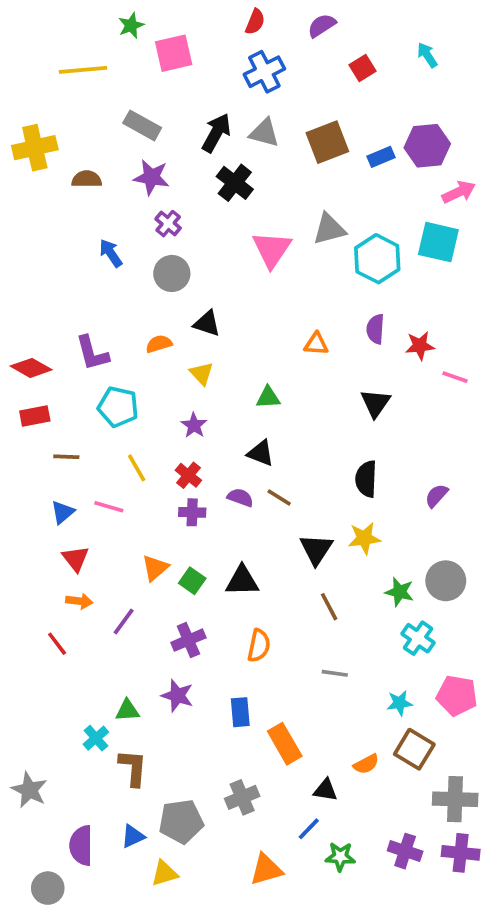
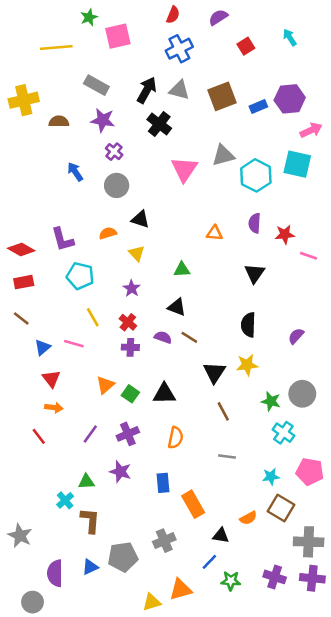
brown line: (66, 457) -> (21, 318), moved, turned 36
purple line: (124, 622) -> (90, 434), moved
yellow triangle: (164, 873) -> (152, 602), moved

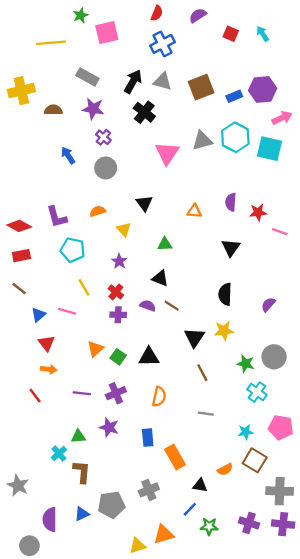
red square: (246, 46) -> (231, 34), moved, turned -35
cyan hexagon: (256, 175) -> (235, 137), moved
black triangle: (140, 219) -> (144, 203), moved, turned 36
purple line: (90, 434) -> (82, 393), turned 60

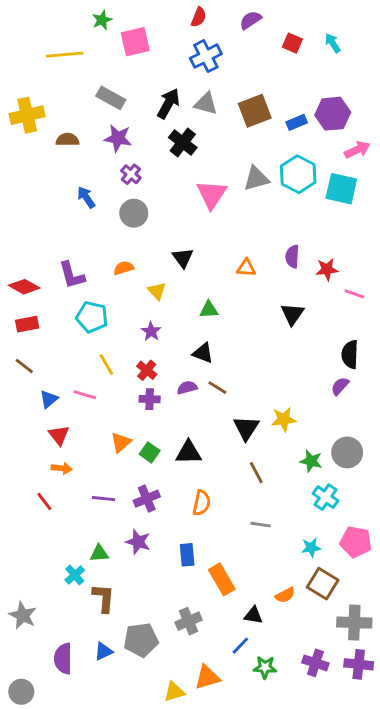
black semicircle: (225, 294) -> (350, 354), moved
purple semicircle: (148, 306) -> (187, 388), turned -35
gray circle: (29, 546) -> (21, 692), moved

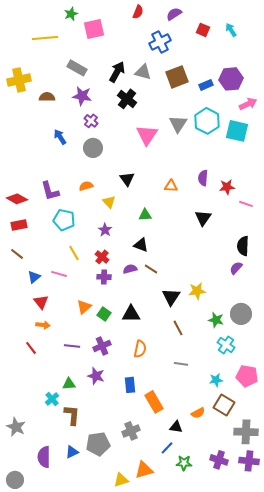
blue cross: (206, 56) -> (160, 42), moved
gray triangle: (256, 179) -> (178, 124), turned -42

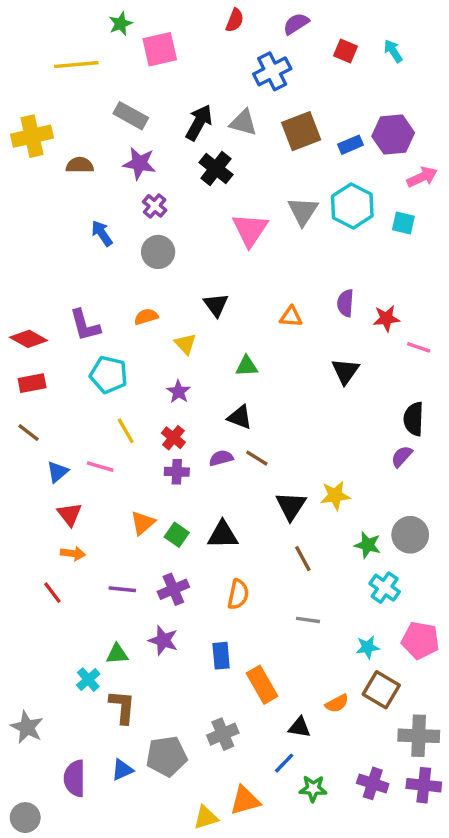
cyan square: (237, 131) -> (403, 223), size x0.6

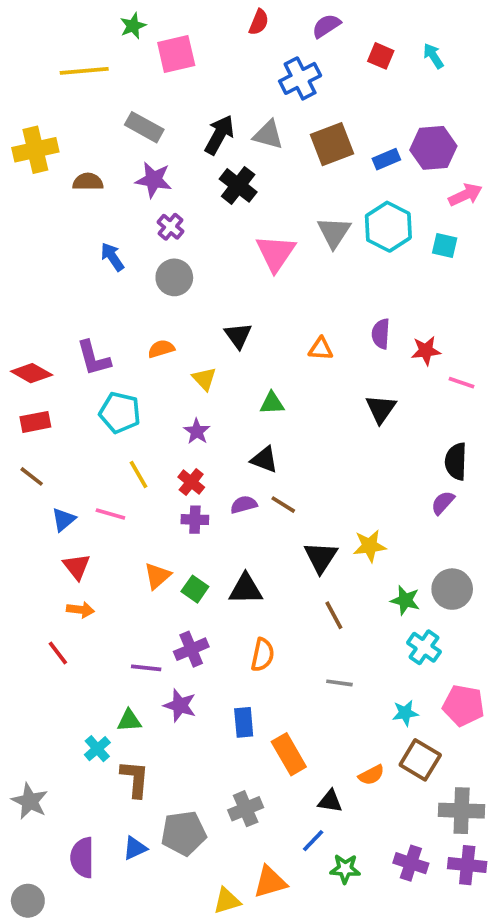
purple line: (122, 589) -> (146, 668), moved

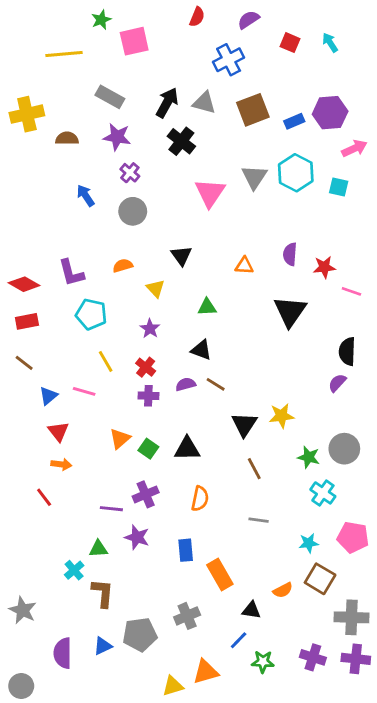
black triangle: (381, 409) -> (290, 311), size x1.4

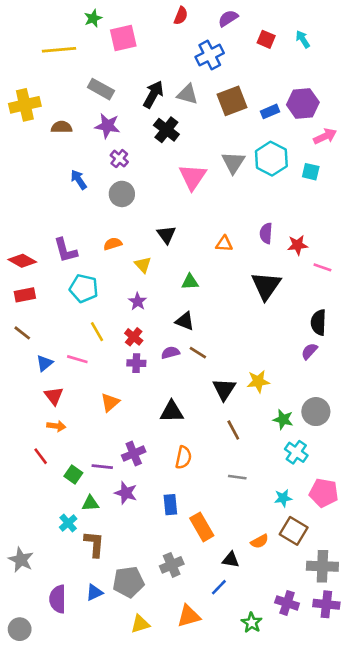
green square: (148, 449) -> (73, 474), moved
green star: (263, 662) -> (252, 623), moved, turned 30
yellow triangle: (173, 686) -> (140, 624), moved

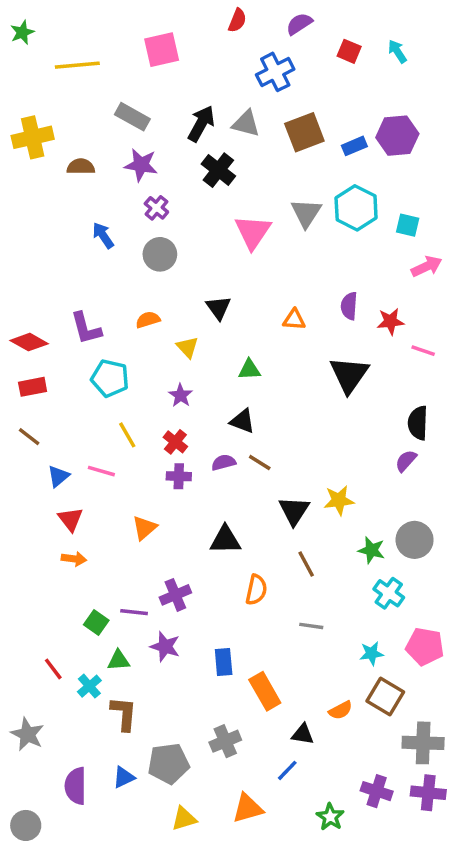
green star: (93, 18) -> (22, 32), moved
pink arrow: (325, 136) -> (427, 266), moved
red line: (41, 456) -> (53, 669), moved
orange semicircle: (183, 457) -> (256, 590), moved

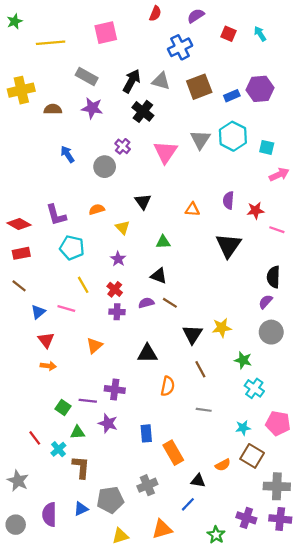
purple cross: (156, 208) -> (123, 146), moved
gray circle: (415, 540) -> (271, 332), moved
purple cross: (175, 595) -> (115, 390), turned 30
gray circle: (26, 825) -> (16, 525), moved

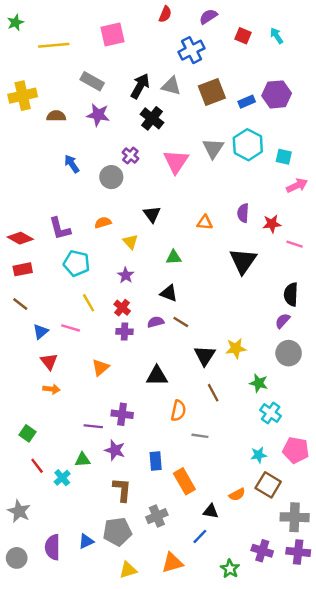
green square: (63, 408) -> (27, 433), moved
gray line: (204, 410) -> (200, 436), moved
brown L-shape: (81, 467) -> (122, 490), moved

